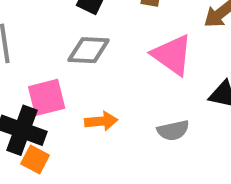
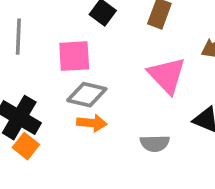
gray diamond: (89, 50) -> (87, 95), moved
pink square: (47, 97) -> (74, 56), moved

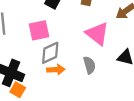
gray diamond: (87, 95) -> (50, 53), turned -30
gray semicircle: (155, 143) -> (89, 65), moved, turned -96

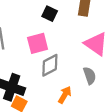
orange arrow: (56, 70) -> (65, 95), moved, turned -54

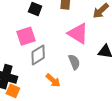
orange arrow: (65, 95) -> (53, 80), turned 105

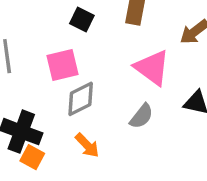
gray semicircle: (74, 62) -> (141, 116), turned 56
orange arrow: (53, 80) -> (87, 145), moved

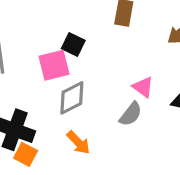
black square: (82, 20) -> (73, 45), moved
pink triangle: (152, 68) -> (143, 87), moved, size x0.6

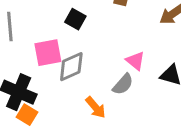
pink square: (54, 65) -> (48, 53), moved
orange arrow: (78, 143) -> (96, 107), moved

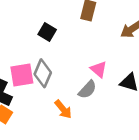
pink square: (48, 53) -> (22, 75), moved
gray diamond: (71, 67) -> (43, 73), turned -44

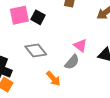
gray diamond: (43, 73) -> (36, 51), turned -60
pink square: (22, 75) -> (19, 15), moved

